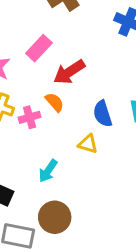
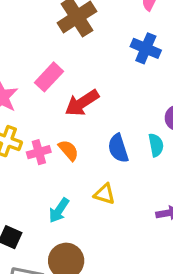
orange semicircle: (55, 102) -> (68, 150), moved
yellow triangle: (88, 144) -> (104, 194), moved

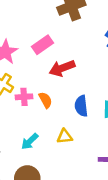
yellow triangle: (104, 194) -> (65, 137), turned -35

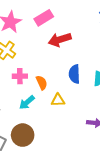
pink cross: (24, 97) -> (20, 76), moved
orange semicircle: (45, 100) -> (42, 83), moved

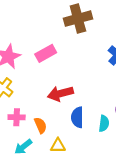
red arrow: (60, 40) -> (60, 94), moved

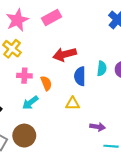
cyan semicircle: (104, 123) -> (102, 69), moved
yellow triangle: (58, 146) -> (73, 103), moved

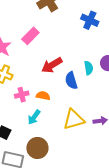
orange semicircle: (46, 83) -> (43, 96), turned -40
yellow triangle: (73, 103) -> (74, 120), moved, size x1.6

